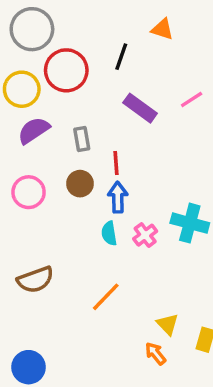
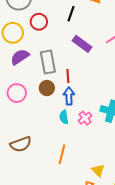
red circle: (66, 70) -> (39, 22), size x0.7
gray rectangle: (82, 139) -> (48, 62), size x1.6
orange line: (106, 297) -> (62, 154), turned -30

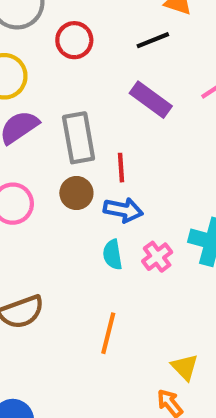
black line: (71, 14) -> (153, 40), moved, turned 49
red circle: (39, 22) -> (74, 40), moved
blue arrow: (69, 96) -> (123, 210), turned 102

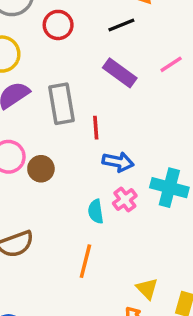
brown circle: (76, 193) -> (41, 169), moved
blue arrow: (123, 210) -> (118, 162), moved
cyan semicircle: (113, 255) -> (96, 212), moved

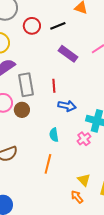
black line: (121, 25) -> (58, 26), moved
gray rectangle: (62, 104) -> (26, 85), moved
pink cross: (125, 200) -> (84, 139), moved

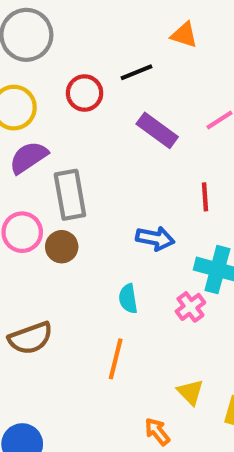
red circle: (32, 26) -> (85, 93), moved
red line: (54, 86) -> (205, 197), moved
orange arrow: (77, 197) -> (157, 432), moved

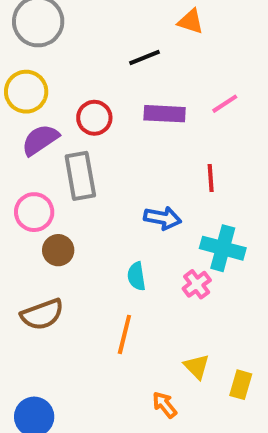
red circle: (85, 93) -> (94, 118), moved
purple rectangle: (157, 130) -> (165, 114), turned -33
brown circle: (62, 247) -> (58, 250), moved

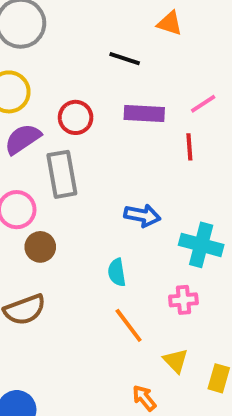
black line: (144, 58) -> (125, 59), turned 40
red line: (211, 178) -> (189, 147), moved
pink cross: (197, 284) -> (183, 300), moved, turned 32
orange line: (124, 334) -> (129, 325), moved, turned -51

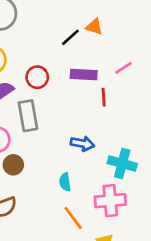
orange triangle: (170, 23) -> (94, 27), moved
black line: (125, 59) -> (70, 37), turned -60
red line: (189, 147) -> (104, 97), moved
pink cross: (183, 300) -> (110, 201), size x1.6

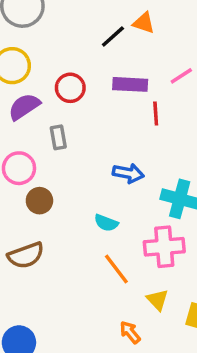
gray rectangle: (28, 116) -> (58, 137), size x0.6
cyan semicircle: (65, 182) -> (106, 223), turned -60

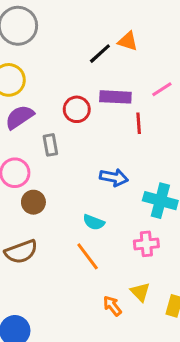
red circle: (70, 88) -> (77, 109), moved
pink cross: (164, 247) -> (146, 244), size x0.7
orange line: (116, 269) -> (88, 256), moved
orange arrow: (130, 332) -> (112, 306), moved

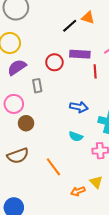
cyan semicircle: (94, 222) -> (76, 136), moved
orange line: (88, 256) -> (53, 167), moved
orange arrow: (112, 306) -> (78, 191), turned -72

